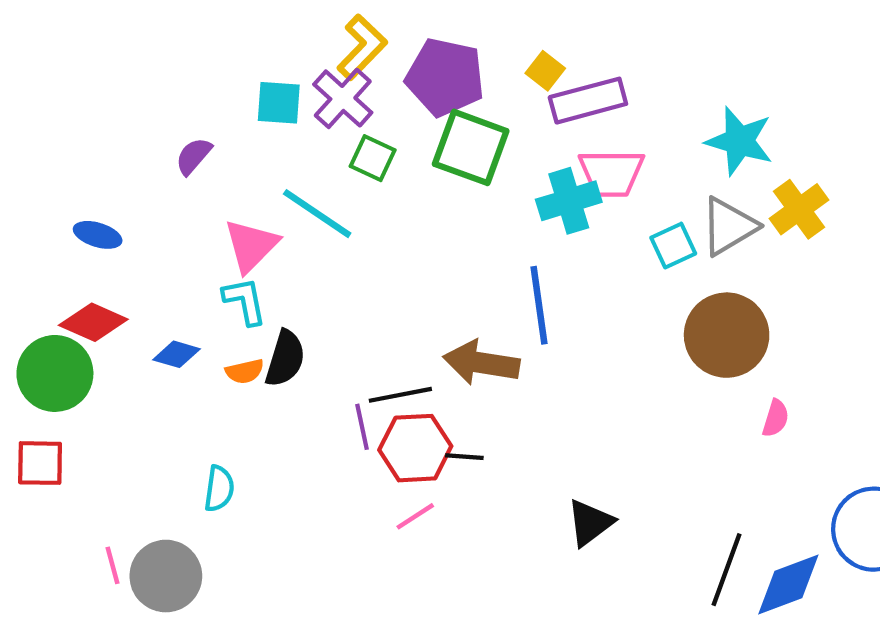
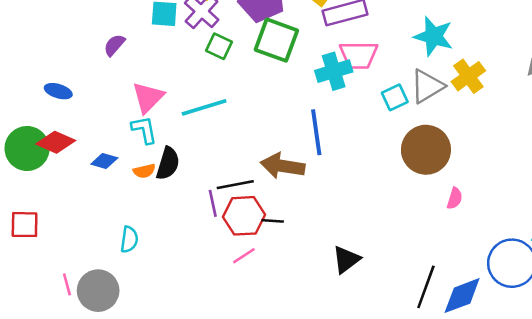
cyan line: (317, 214) -> (204, 107), moved, turned -51
green circle: (55, 373) -> (27, 148), moved

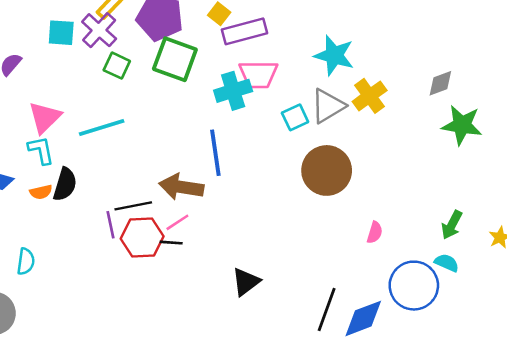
pink semicircle: (455, 198) -> (375, 232), moved
pink line: (244, 256) -> (177, 222), moved

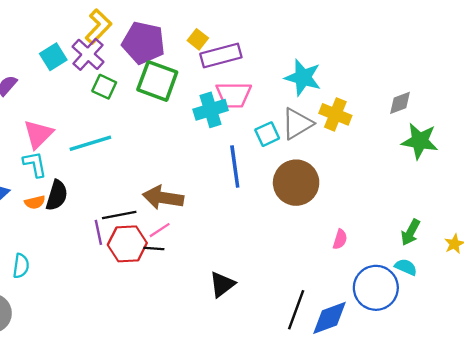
cyan square: (61, 33) -> (53, 57), turned -36
yellow cross: (370, 96) -> (335, 114), turned -32
blue line: (215, 153) -> (235, 166), moved

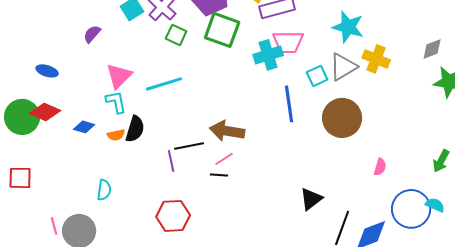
red hexagon: (127, 244) -> (173, 216), moved
cyan semicircle: (406, 267) -> (435, 205), moved
black triangle: (222, 284) -> (311, 199), moved

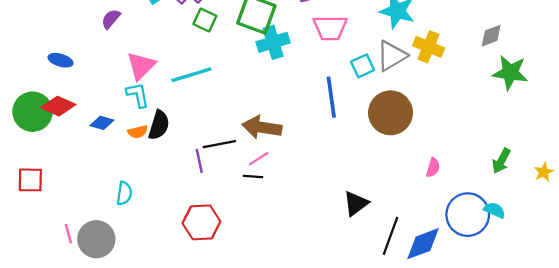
cyan cross: (268, 55) -> (273, 42), moved

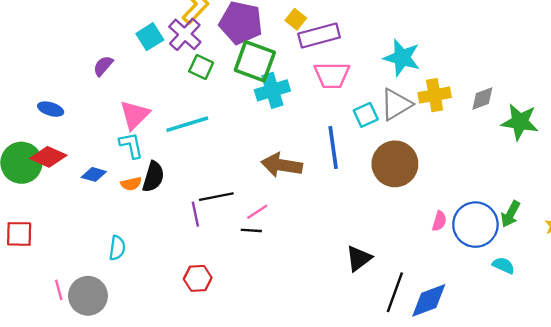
gray diamond: (491, 36) -> (482, 99), moved
yellow cross: (429, 47) -> (435, 95), turned -32
brown arrow: (262, 127) -> (282, 165), moved
blue circle: (468, 215) -> (475, 225), moved
red hexagon: (201, 222) -> (198, 278), size x0.7

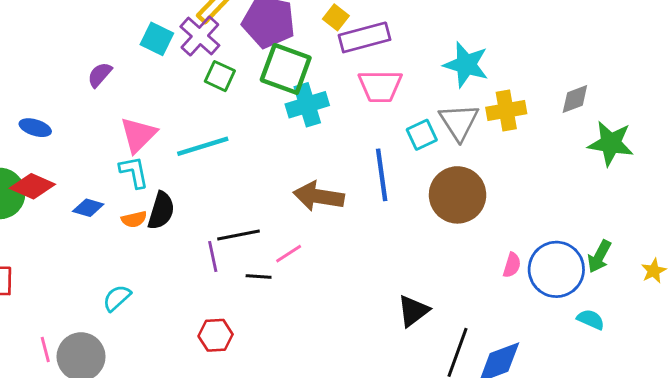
cyan square: (150, 37) -> (157, 39), turned -32
gray diamond: (482, 99) -> (575, 99), moved
gray triangle: (396, 104) -> (459, 122), turned -32
black line: (251, 230) -> (259, 277), moved
cyan semicircle: (117, 248) -> (117, 298), turned -140

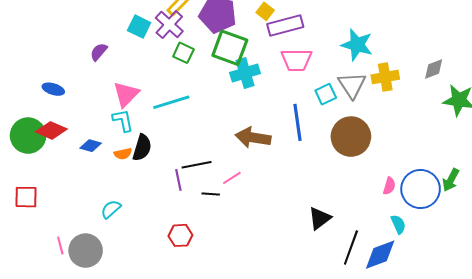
cyan semicircle: (591, 319) -> (398, 224), moved, turned 42

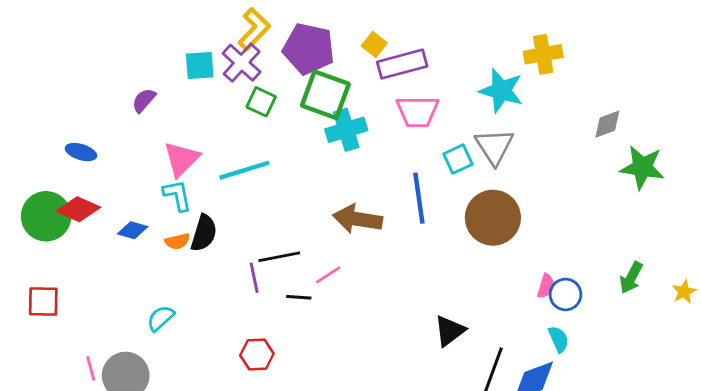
cyan square: (139, 27) -> (200, 65), turned -30
yellow cross: (385, 77) -> (543, 54), moved
blue circle: (421, 189) -> (566, 294), moved, size x0.6

